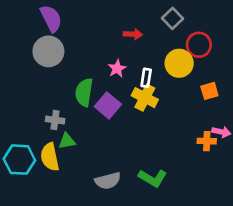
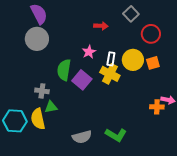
yellow circle: (179, 63) -> (133, 60), moved
orange square: (209, 91) -> (153, 63), moved

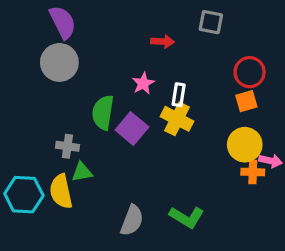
gray square: (131, 14) -> (211, 22), turned -35
red circle: (151, 34) -> (250, 72), moved
yellow circle: (133, 60) -> (245, 145), moved
gray semicircle: (82, 137) -> (132, 220), turned -54

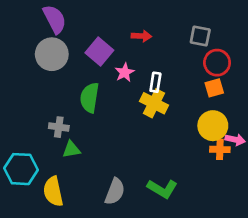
gray square: (211, 22) -> (200, 36), moved
purple square: (132, 129) -> (99, 51), moved
yellow semicircle: (61, 191) -> (53, 191), moved

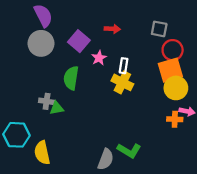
orange square: (214, 88) -> (170, 70), size x1.6
yellow circle: (213, 126) -> (176, 88), moved
green triangle: (71, 149) -> (57, 108), moved
gray semicircle: (115, 191) -> (106, 159), moved

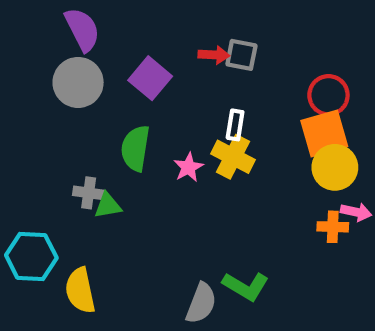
gray square: (159, 29) -> (241, 55), moved
pink star: (99, 58) -> (188, 167), moved

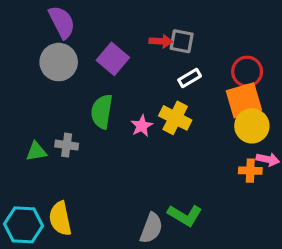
white rectangle: (235, 125) -> (190, 78), moved, turned 50
green triangle: (108, 206) -> (36, 151), moved
cyan hexagon: (31, 257) -> (24, 225), moved

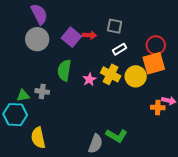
red arrow: (161, 41) -> (89, 35), moved
yellow circle: (252, 126) -> (136, 76), moved
cyan hexagon: (24, 225) -> (15, 115), moved

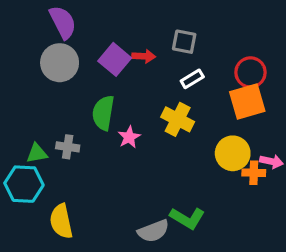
yellow circle: (136, 76) -> (233, 153), moved
pink star: (89, 79) -> (129, 137), moved
gray semicircle: (95, 144) -> (153, 231), turned 48

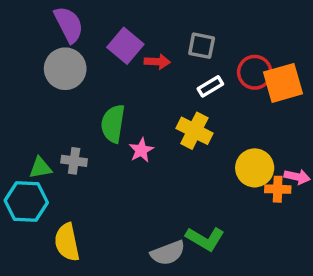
purple square: (115, 59) -> (125, 46), moved
red circle: (250, 72) -> (255, 72), moved
orange square: (247, 102) -> (283, 83), moved

